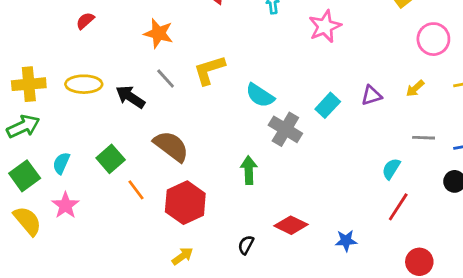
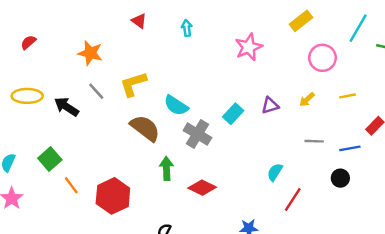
pink star: (325, 26) -> (249, 47), moved
brown semicircle: (171, 146) -> (145, 128), moved
cyan semicircle: (391, 169) -> (275, 172), moved
red diamond: (291, 225) -> (202, 188), moved

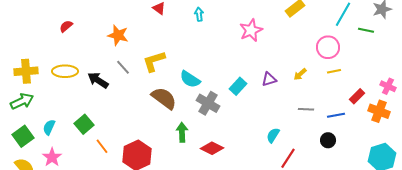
pink circle: (322, 58) -> (328, 47), moved

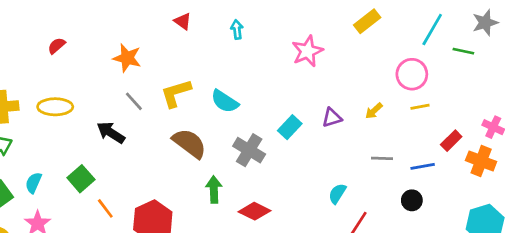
cyan semicircle: (190, 79) -> (225, 101), moved
black arrow: (98, 80) -> (111, 133), moved

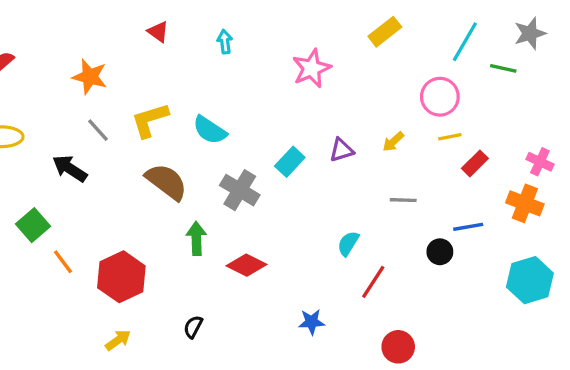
red rectangle: (451, 141) -> (475, 163), moved
blue line: (423, 166) -> (468, 227), moved

